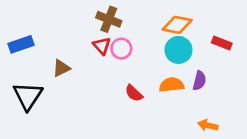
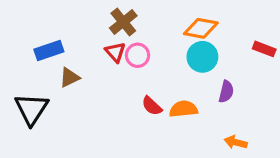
brown cross: (109, 19) -> (123, 22), turned 30
red rectangle: (222, 43) -> (264, 49), moved
blue rectangle: (21, 44) -> (49, 50), moved
orange semicircle: (172, 85) -> (183, 109), moved

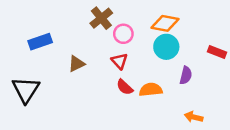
red rectangle: (264, 49) -> (217, 52), moved
red triangle: (115, 52) -> (119, 61), moved
pink circle: (138, 55) -> (123, 34), moved
brown triangle: (69, 77) -> (77, 64), moved

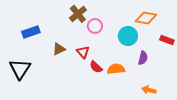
orange diamond: (165, 23) -> (146, 18), moved
red triangle: (119, 61) -> (83, 52), moved

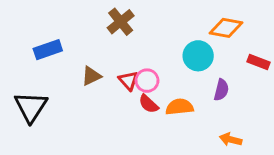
pink circle: (95, 26) -> (147, 81), moved

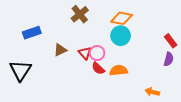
orange diamond: (226, 28) -> (122, 18), moved
cyan circle: (198, 56) -> (121, 36), moved
red rectangle: (259, 62) -> (171, 41), turned 32
purple semicircle: (221, 90) -> (169, 59), moved

